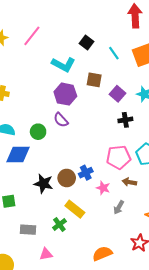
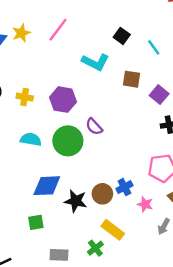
purple hexagon: (65, 94) -> (63, 100), moved
green circle: (38, 132) -> (68, 141), size x1.6
blue diamond: (18, 154) -> (47, 186), moved

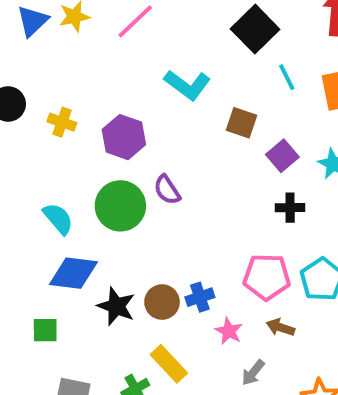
black square: (122, 36) -> (255, 29), moved, size x1.6
cyan semicircle: (31, 139) -> (58, 219), moved, turned 30

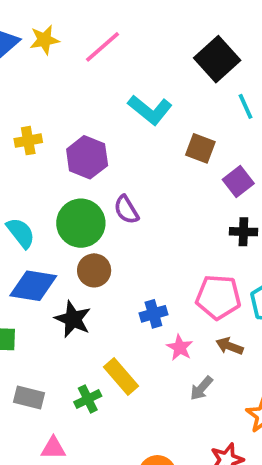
yellow cross: (62, 122) -> (28, 141), turned -32
brown circle: (162, 302) -> (94, 270), moved

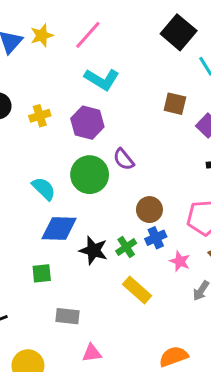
cyan L-shape: (150, 110) -> (102, 79), moved
brown circle: (94, 270) -> (149, 210), moved
green cross: (88, 399) -> (126, 247), moved

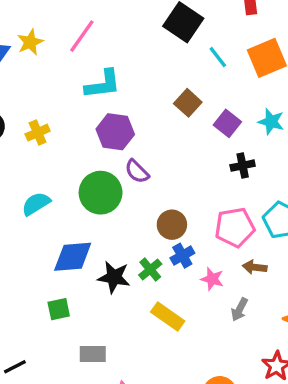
cyan L-shape: (102, 79) -> (103, 84), turned -32
brown square: (175, 104) -> (188, 103), turned 35
purple hexagon: (87, 123) -> (115, 132), moved
cyan semicircle: (44, 189) -> (36, 204), moved, turned -70

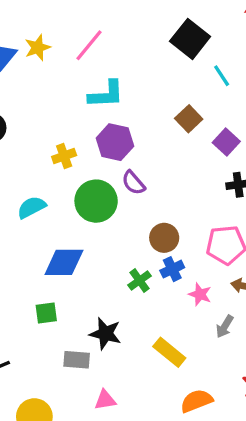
yellow cross: (38, 133) -> (64, 156), moved
black star: (114, 277) -> (105, 334), moved
yellow rectangle: (168, 316) -> (169, 352), moved

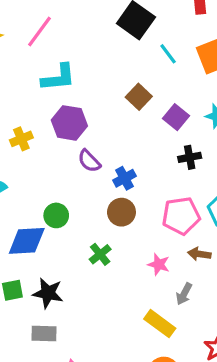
green circle: (96, 201) -> (56, 215), moved, size x0.6
blue cross: (172, 269) -> (125, 178), moved
black star: (105, 334) -> (48, 293), moved
yellow rectangle: (169, 352) -> (160, 324), moved

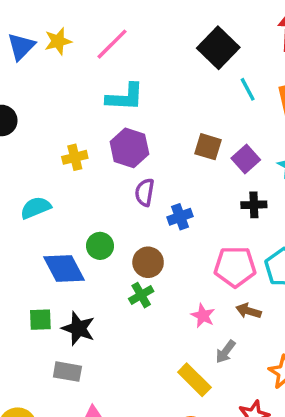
brown square: (139, 97) -> (208, 147), moved, turned -35
purple semicircle: (89, 161) -> (145, 192), turned 45
brown circle: (121, 212) -> (148, 262), moved
blue diamond: (27, 241) -> (64, 268), turned 57

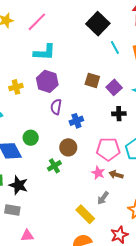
brown circle: (148, 262) -> (68, 147), moved
pink star: (203, 316) -> (98, 173), moved

